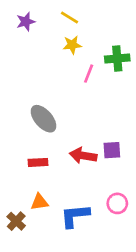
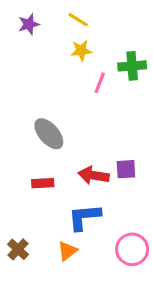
orange triangle: (39, 202) -> (67, 251), moved, turned -30
pink circle: (117, 203) -> (132, 249), moved, size x1.4
blue L-shape: (75, 216) -> (84, 217), moved

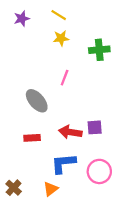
pink line: (100, 83) -> (65, 78), moved
pink circle: (132, 249) -> (99, 171), moved

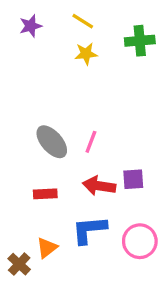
green cross: (99, 50) -> (140, 41), moved
pink line: (65, 78) -> (91, 142), moved
orange triangle: (51, 189) -> (47, 248), moved

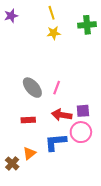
yellow line: (83, 21) -> (52, 13), turned 40
purple star: (31, 26) -> (11, 16), moved
pink circle: (140, 241) -> (81, 132), moved

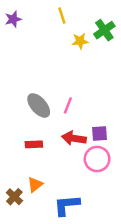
green cross: (87, 25) -> (104, 30), turned -30
yellow star: (54, 33) -> (80, 41), moved
blue L-shape: (56, 142) -> (67, 205), moved

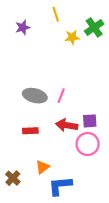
purple star: (13, 19) -> (23, 27), moved
gray ellipse: (39, 105) -> (35, 96), turned -35
orange triangle: (35, 185) -> (42, 167), moved

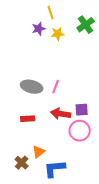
purple star: (23, 27) -> (39, 29), moved
yellow star: (72, 37) -> (58, 34), moved
brown cross: (13, 178) -> (22, 163), moved

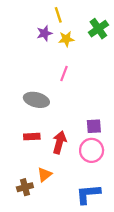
pink line: (56, 87) -> (64, 73), moved
red arrow: (61, 114) -> (59, 142), moved, turned 96
brown cross: (22, 163) -> (25, 187), turned 32
blue L-shape: (55, 169) -> (88, 194), moved

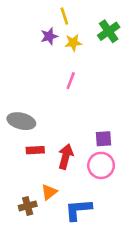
gray ellipse: (36, 100) -> (21, 121), moved
blue L-shape: (88, 194) -> (78, 210), moved

